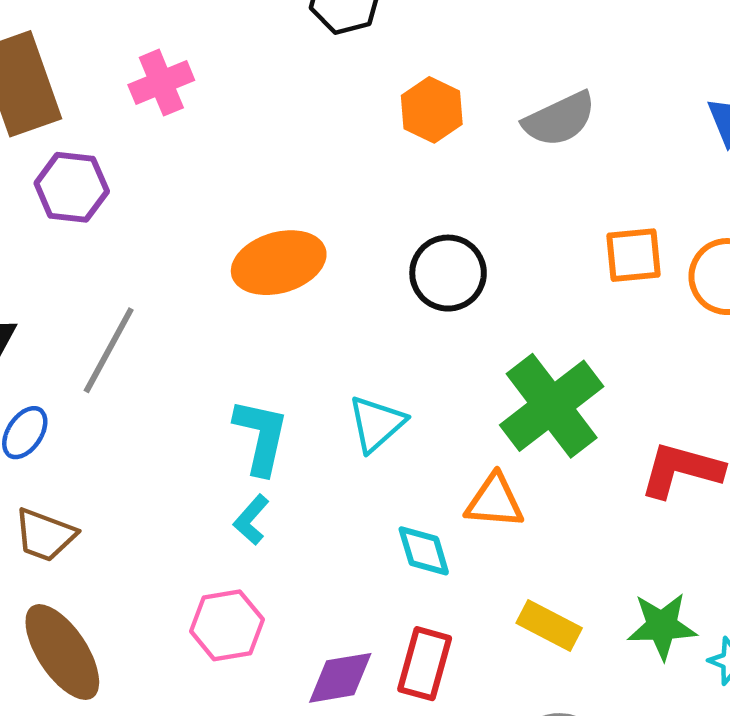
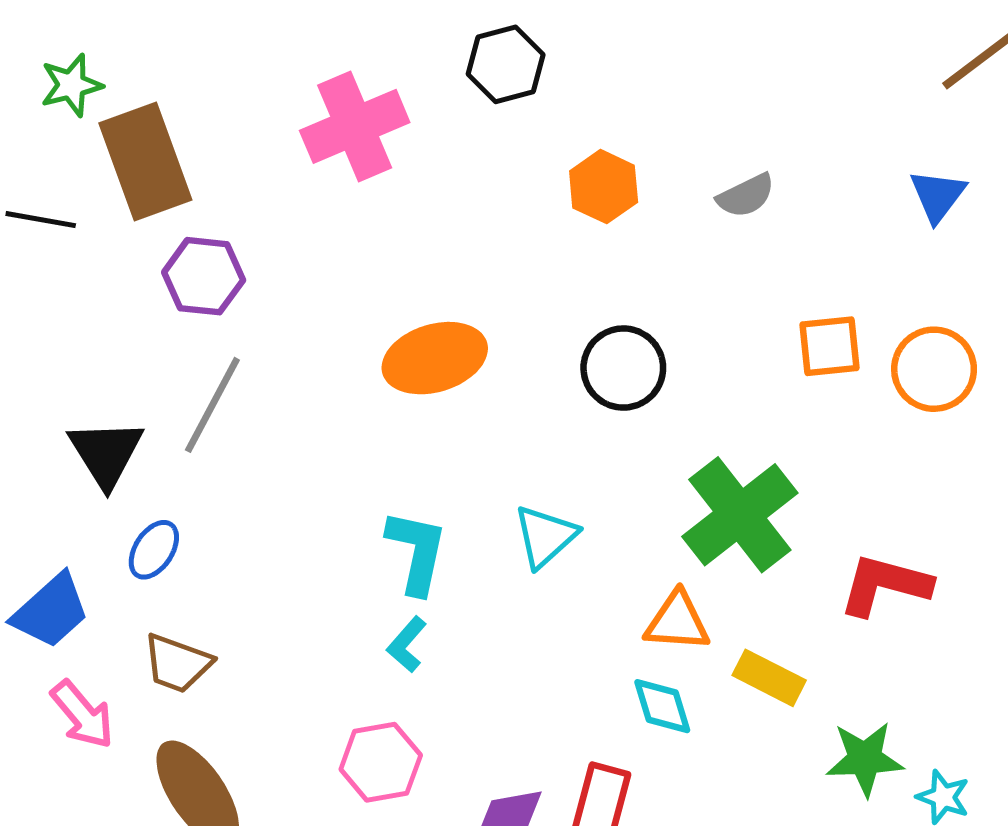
pink cross: (161, 83) -> (355, 126), moved, size x1.5
gray semicircle: (560, 119) -> (746, 196), size x0.7
gray line: (109, 350) -> (212, 405), moved
cyan diamond: (424, 551) -> (662, 706), moved
yellow rectangle: (549, 626) -> (769, 678), moved

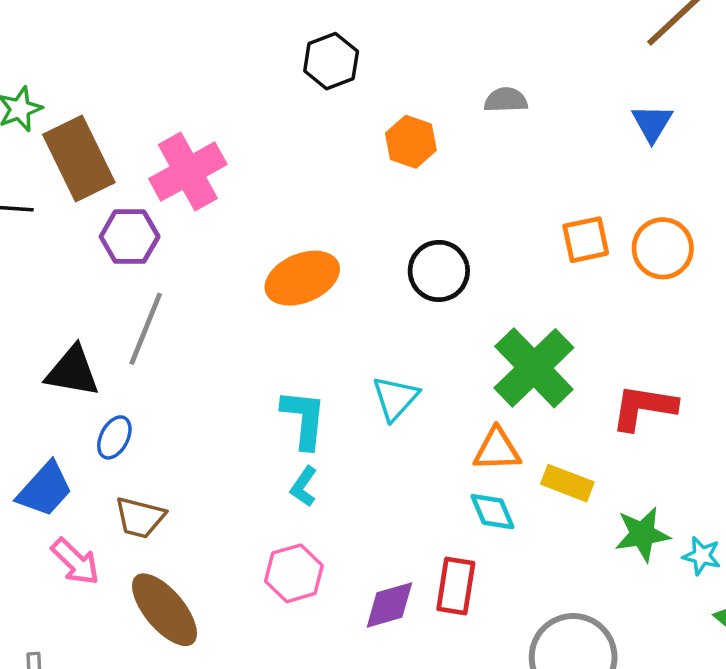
pink cross: (355, 126) -> (188, 172), moved
gray semicircle: (746, 196) -> (506, 100), moved, turned -150
black triangle: (106, 453) -> (73, 371), turned -42

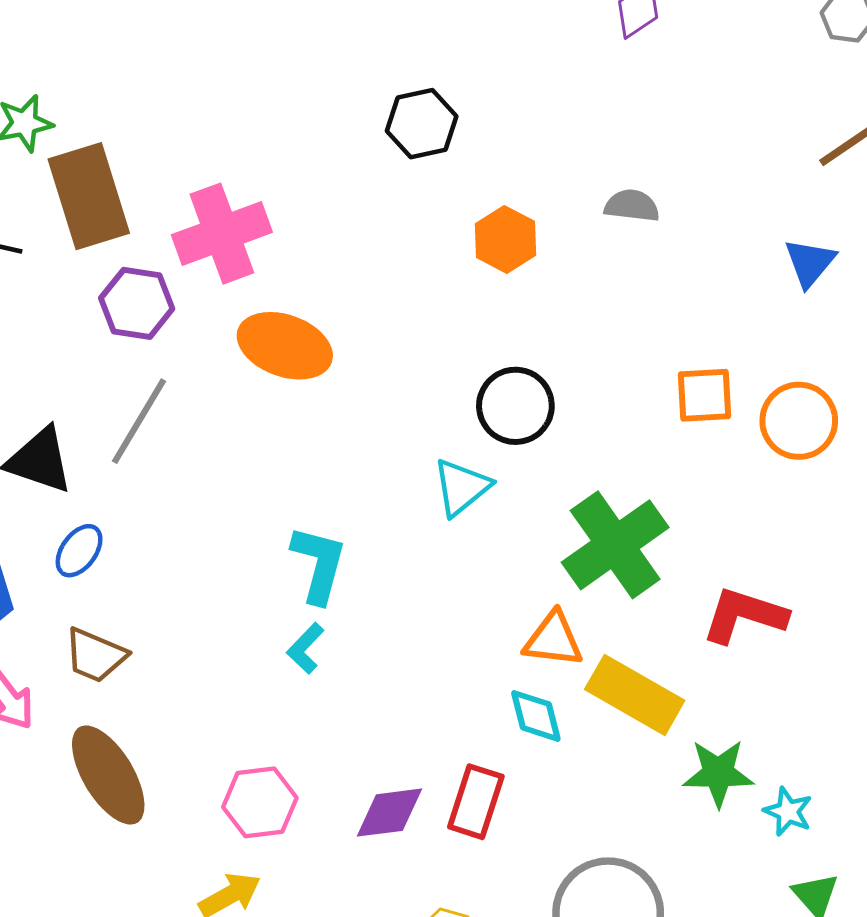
orange ellipse: (302, 278) -> (285, 346), moved, turned 34
cyan triangle: (395, 398) -> (462, 487), moved
yellow rectangle: (567, 483) -> (635, 695), size x1.5
pink hexagon: (294, 573) -> (260, 802), moved

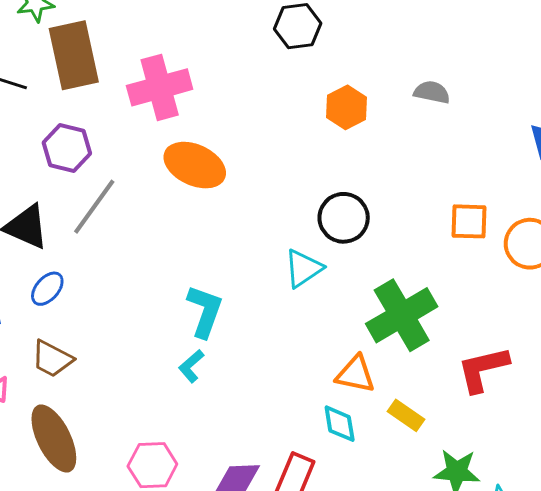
purple hexagon: (137, 303) -> (67, 148), moved
red L-shape: (744, 615) -> (483, 369), turned -36
yellow rectangle: (635, 695) -> (406, 415), size x0.6

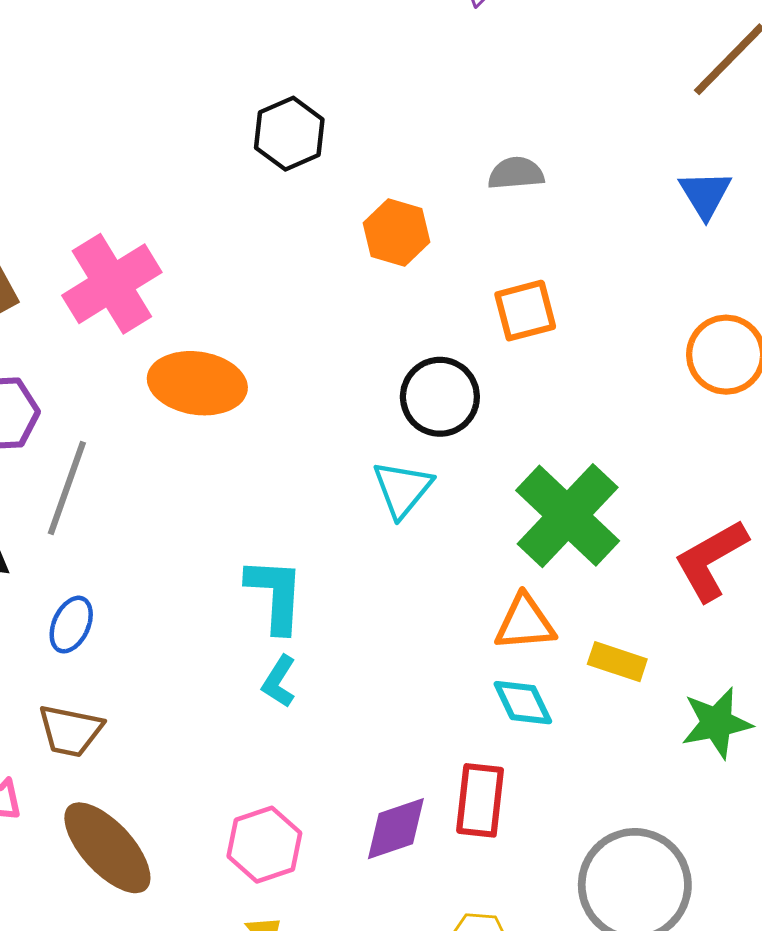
orange square: (469, 221) -> (525, 311), moved
blue ellipse: (47, 289) -> (71, 625), moved

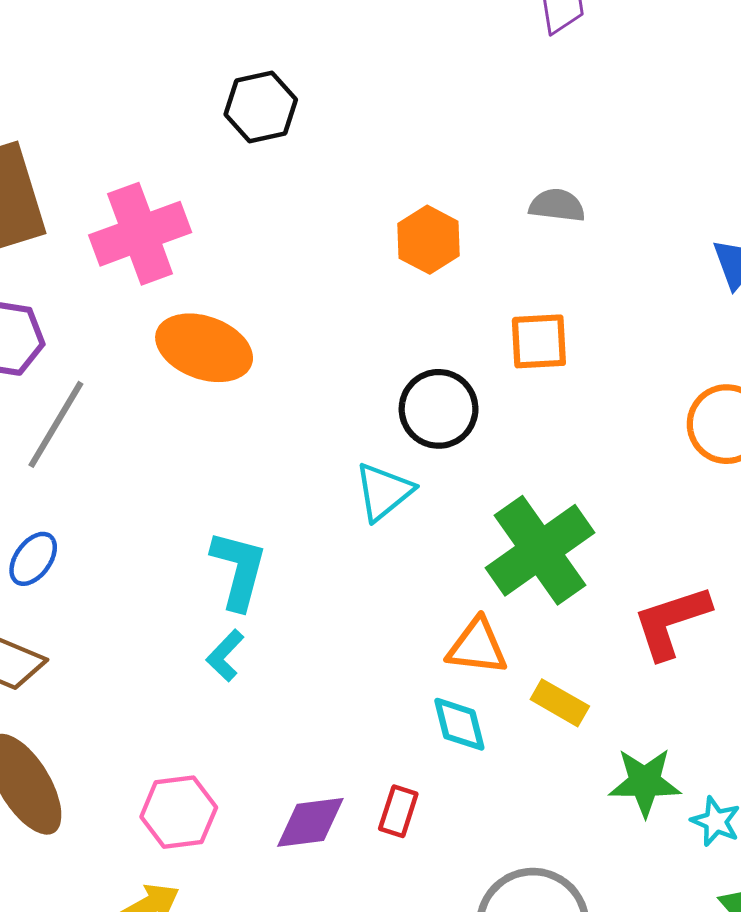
black hexagon: (289, 134) -> (261, 107), moved
red rectangle: (480, 800) -> (398, 811), size x0.7

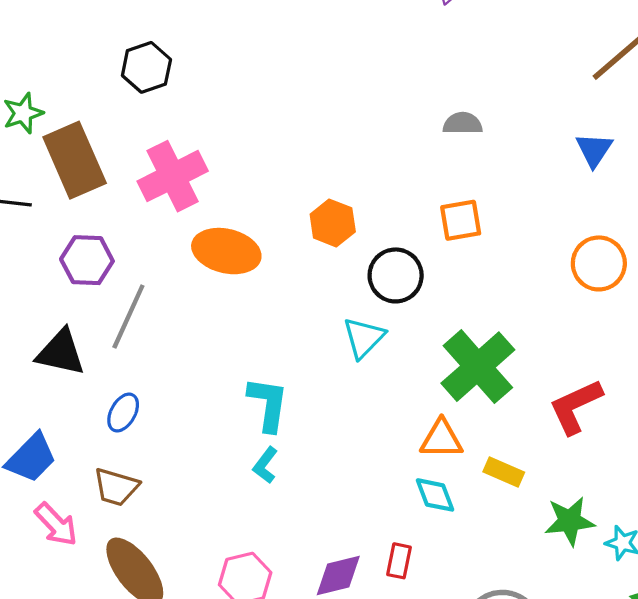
black hexagon: (261, 107) -> (146, 67), moved
orange hexagon: (429, 240) -> (333, 223), moved

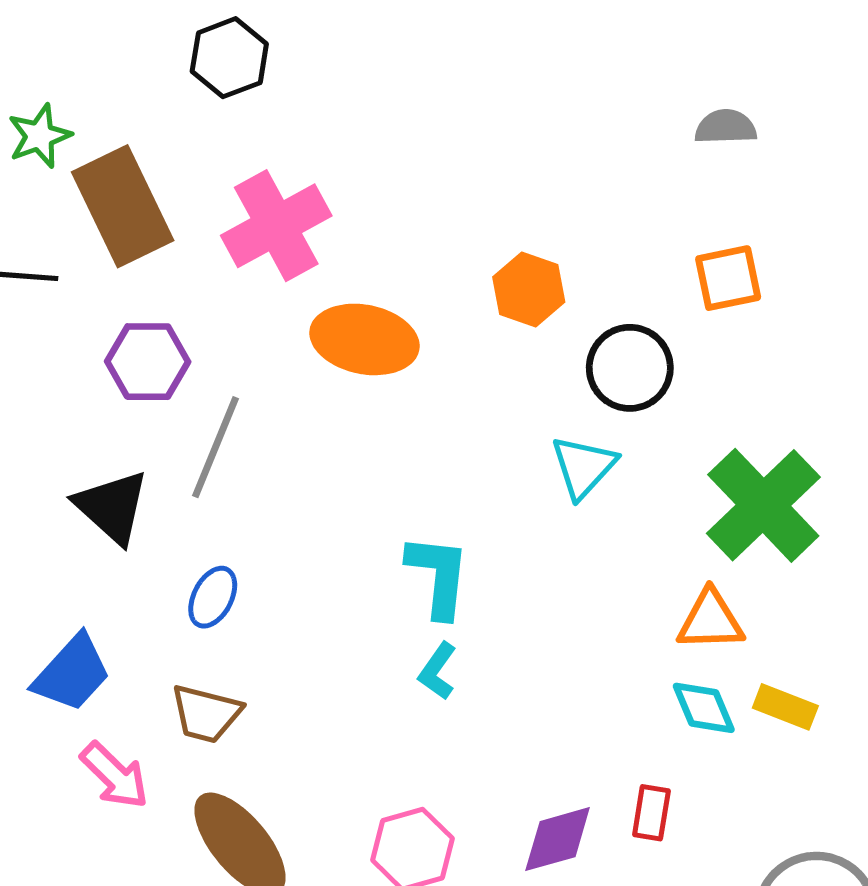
black triangle: (61, 352) -> (112, 507), turned 32
yellow rectangle: (504, 472) -> (785, 707), moved

